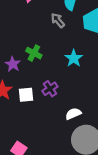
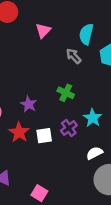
green cross: (34, 53) -> (66, 93), moved
cyan star: (74, 58) -> (93, 118), moved

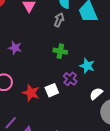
gray arrow: (74, 56) -> (59, 20), turned 80
purple star: (29, 104) -> (15, 48), moved

